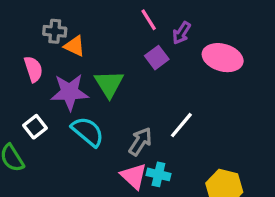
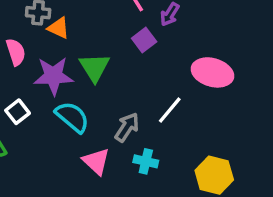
pink ellipse: (223, 58) -> (212, 72), moved
pink triangle: (134, 176) -> (96, 161), moved

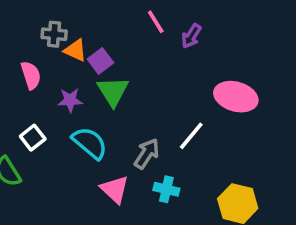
purple square: (144, 40) -> (100, 61), moved
purple star: (53, 76) -> (70, 100), size x0.6

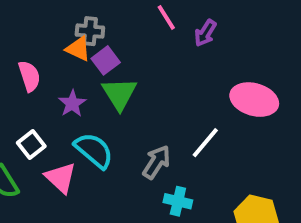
gray cross: (54, 34) -> (90, 31), moved
purple star: (70, 100) -> (72, 103), turned -30
pink triangle: (115, 189) -> (61, 178), moved

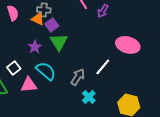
pink semicircle: (29, 76) -> (13, 13), moved
pink triangle: (61, 178) -> (29, 85), turned -48
cyan cross: (178, 201) -> (89, 97), turned 32

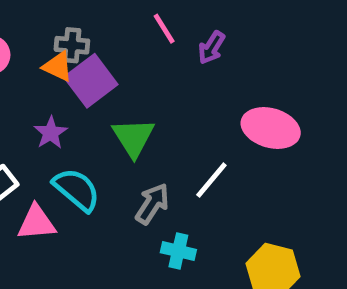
purple square: (52, 25) -> (91, 81), size x1.5
green triangle: (59, 42) -> (133, 137), moved
cyan cross: (89, 97) -> (178, 251), turned -32

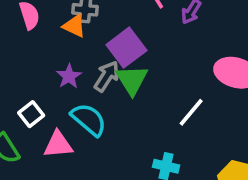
purple square: (91, 81) -> (126, 48), moved
gray arrow: (152, 204) -> (107, 76), moved

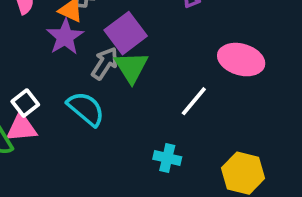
purple star: (69, 76) -> (65, 37), moved, size x1.4
pink triangle: (58, 145) -> (21, 128), moved

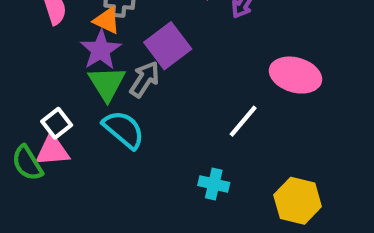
green triangle: (131, 67) -> (107, 83), moved

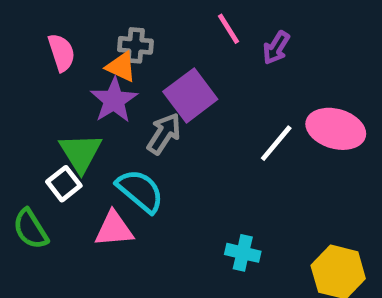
green triangle: (107, 83) -> (81, 153), moved
white line: (243, 121) -> (276, 143), moved
pink triangle: (52, 150) -> (114, 229), moved

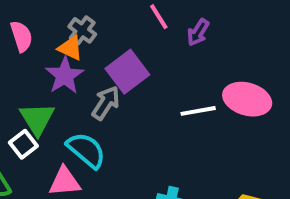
gray cross: (135, 45) -> (82, 30), turned 32
white line: (276, 143) -> (198, 111), turned 40

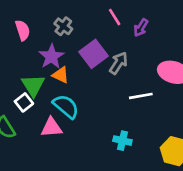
orange triangle: (70, 48) -> (61, 75), moved
gray arrow: (106, 103) -> (119, 63), moved
white line: (198, 111) -> (141, 96), moved

